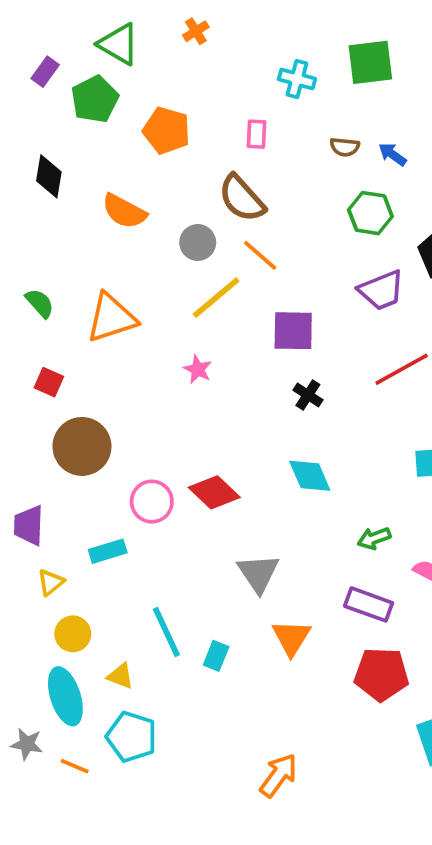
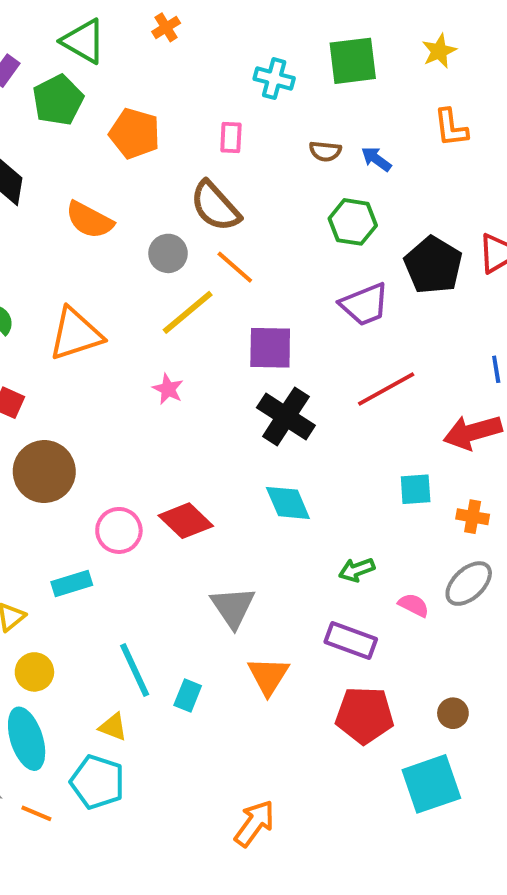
black cross: (308, 395) -> (286, 416), size x1.8
yellow triangle: (121, 676) -> (113, 727), moved

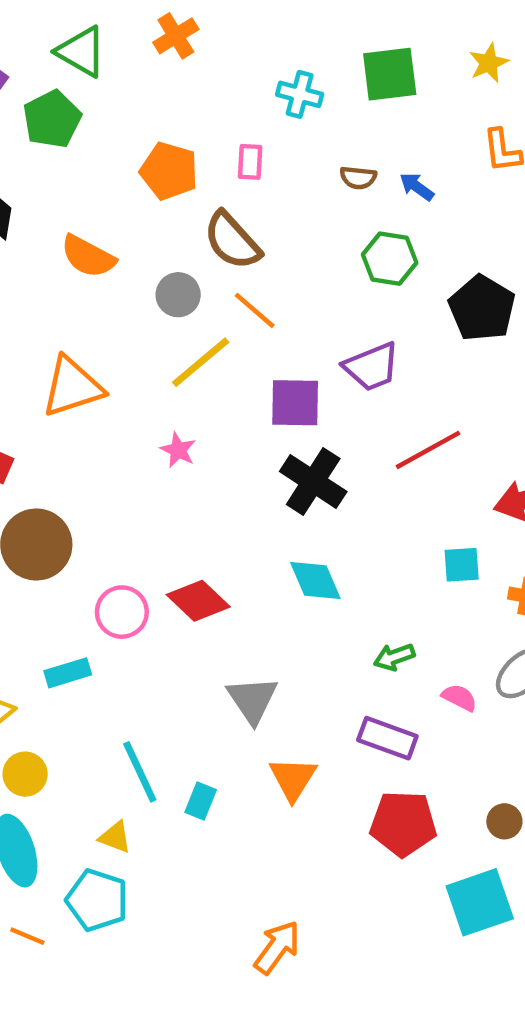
orange cross: (166, 27) -> (176, 36), size x1.4
orange pentagon: (135, 134) -> (169, 171), moved
purple trapezoid: (365, 304) -> (372, 367), moved

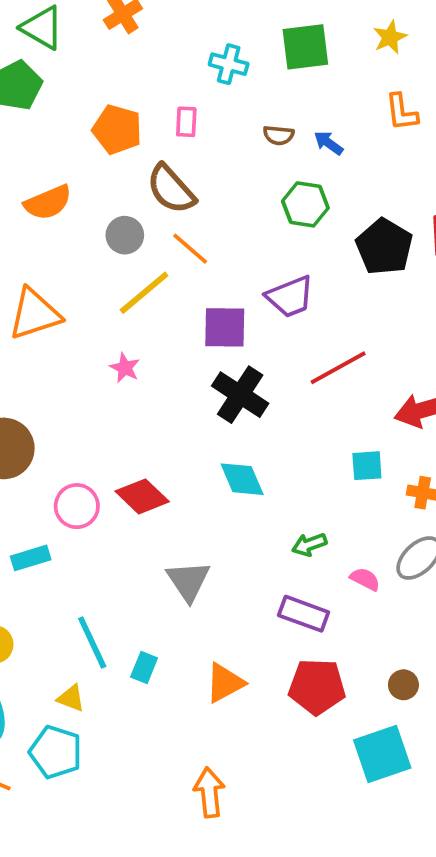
orange semicircle: (88, 256) -> (48, 202), turned -51
orange triangle: (293, 779) -> (225, 683), moved, turned 30
orange arrow: (277, 947) -> (209, 792), turned -42

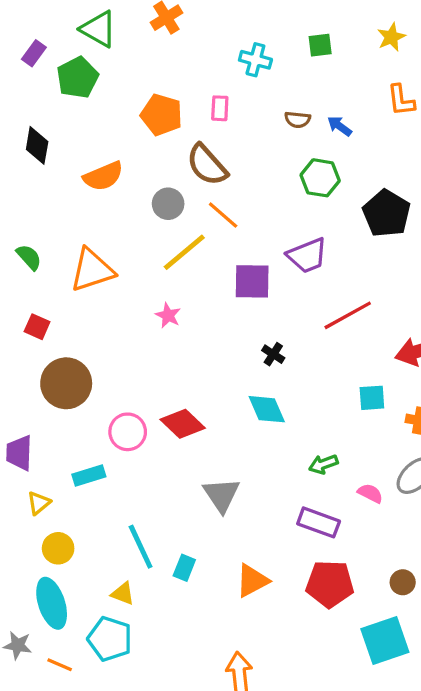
green square: (305, 47) -> (320, 45), size x0.6
black cross: (240, 395) -> (273, 354), moved, size x0.5

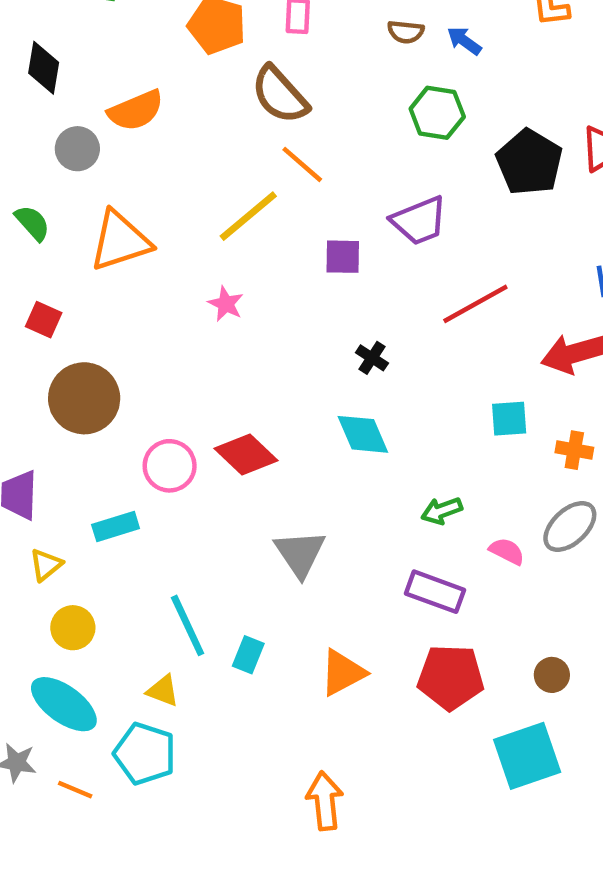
gray circle: (168, 204) -> (77, 149), moved
purple square: (252, 281) -> (343, 257), size x0.7
cyan ellipse: (52, 603) -> (64, 704), turned -36

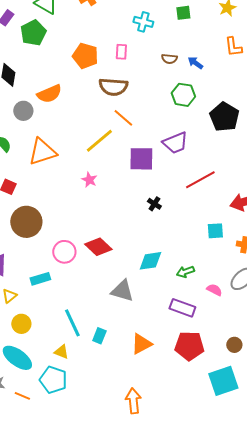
brown semicircle: (280, 95) -> (113, 87), turned -44
purple square: (343, 257) -> (141, 159), size x1.5
cyan diamond: (363, 434) -> (150, 261), moved, turned -75
gray triangle: (300, 553) -> (122, 291), turned -40

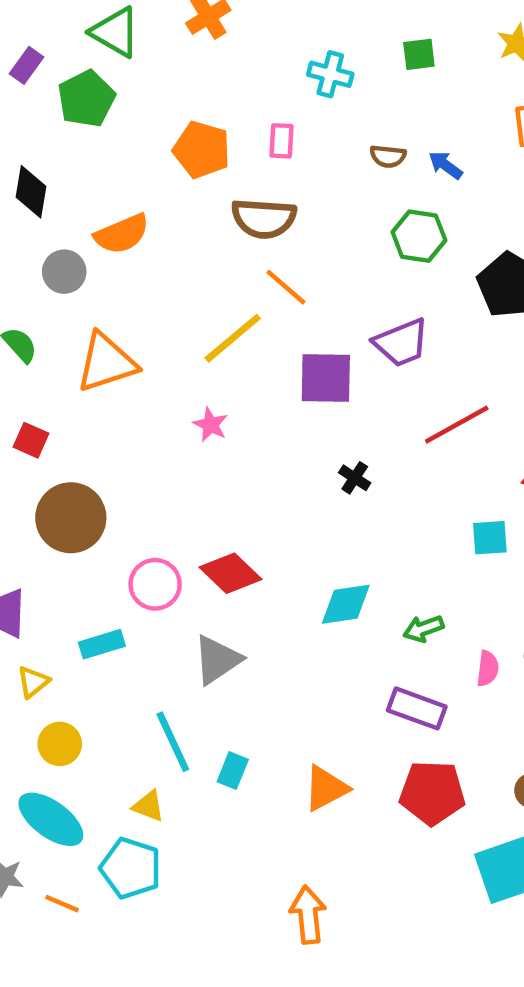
pink semicircle: (214, 290) -> (488, 669), turned 70
gray triangle: (122, 291) -> (217, 660), moved, turned -50

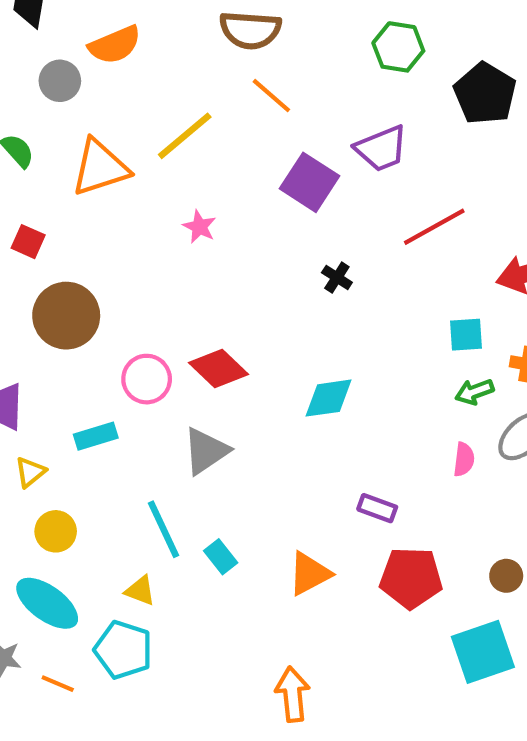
yellow line: (233, 338) -> (185, 136), moved
purple square: (326, 378) -> (309, 182), turned 32
green arrow: (423, 629) -> (474, 392), moved
purple rectangle: (417, 708) -> (377, 508), moved, size x0.7
cyan rectangle: (233, 771) -> (221, 557), turned -60

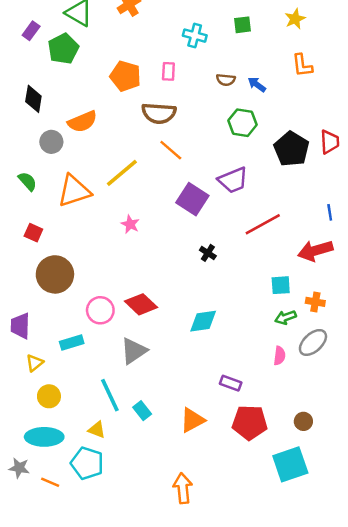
cyan ellipse: (47, 603) -> (44, 437), turned -36

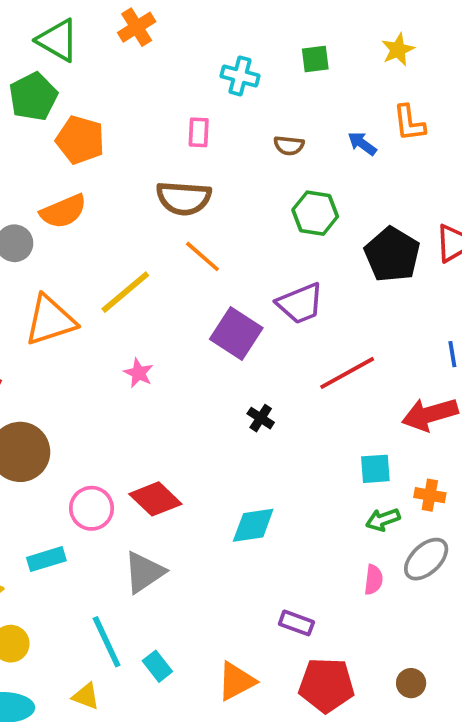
orange pentagon: (125, 76) -> (80, 140), moved
blue arrow: (257, 85) -> (362, 144), moved

